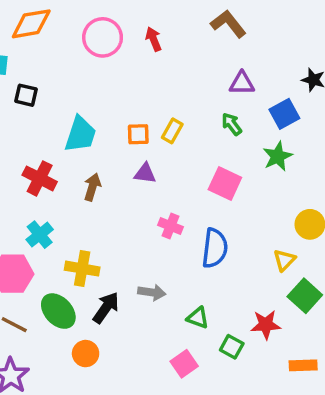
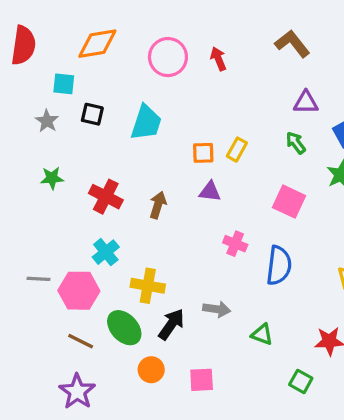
cyan trapezoid: (80, 134) -> (146, 123), moved
green square: (232, 347) -> (301, 381), moved
pink square: (184, 364) -> (202, 380), moved, turned 32

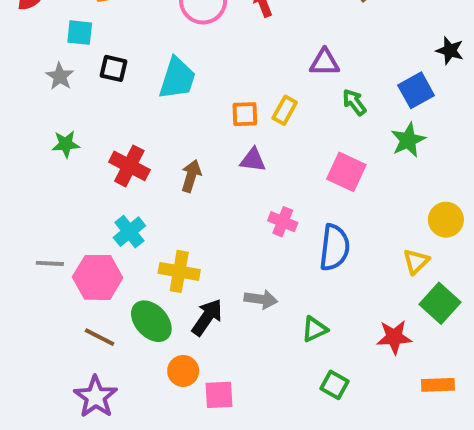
purple triangle: (306, 102) -> (325, 62), moved
green triangle: (262, 334) -> (315, 329), turned -45
pink square: (202, 380) -> (219, 395), moved
green square: (301, 381) -> (334, 385), moved

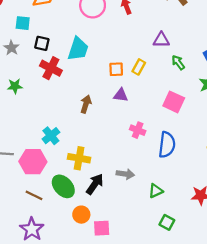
red cross: (129, 166) -> (51, 68), moved

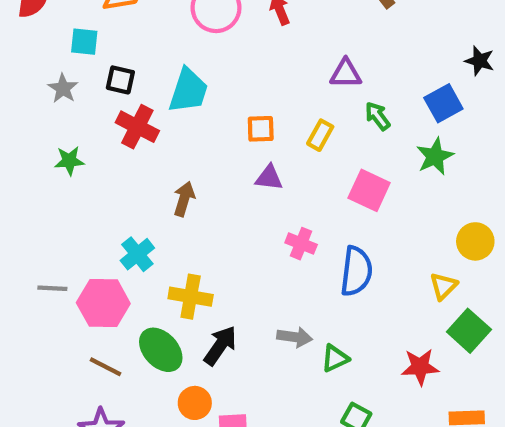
yellow rectangle: (139, 67) -> (320, 135), moved
brown arrow: (86, 104) -> (184, 199), moved
gray arrow: (125, 174) -> (295, 337), moved

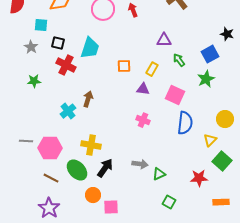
purple triangle: (269, 178) -> (143, 89), moved
cyan cross: (137, 254) -> (68, 111), moved
blue semicircle: (356, 271) -> (185, 123), moved

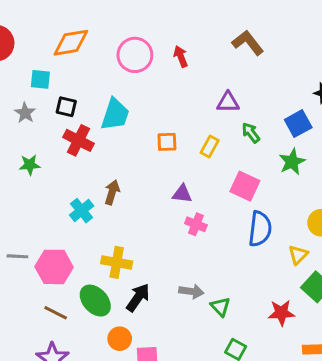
purple triangle: (143, 89) -> (182, 194), moved
green triangle: (159, 174) -> (220, 307), turned -48

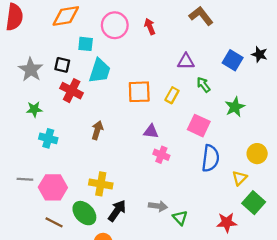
cyan square: (40, 79) -> (86, 44), moved
gray star: (25, 113) -> (31, 70), size x1.5
blue square: (298, 124) -> (233, 60), moved, turned -30
orange square: (167, 142) -> (139, 92), size x1.5
cyan cross: (82, 211) -> (48, 138), moved, turned -36

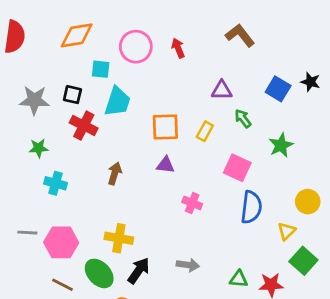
gray star: (31, 70) -> (34, 100), turned -30
purple triangle: (151, 131) -> (165, 165), moved
green triangle: (180, 218) -> (239, 279), moved, turned -42

